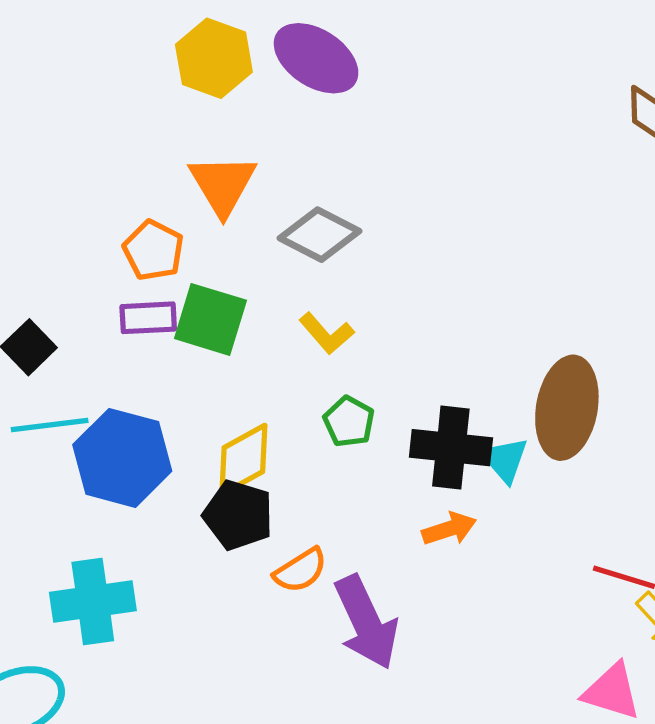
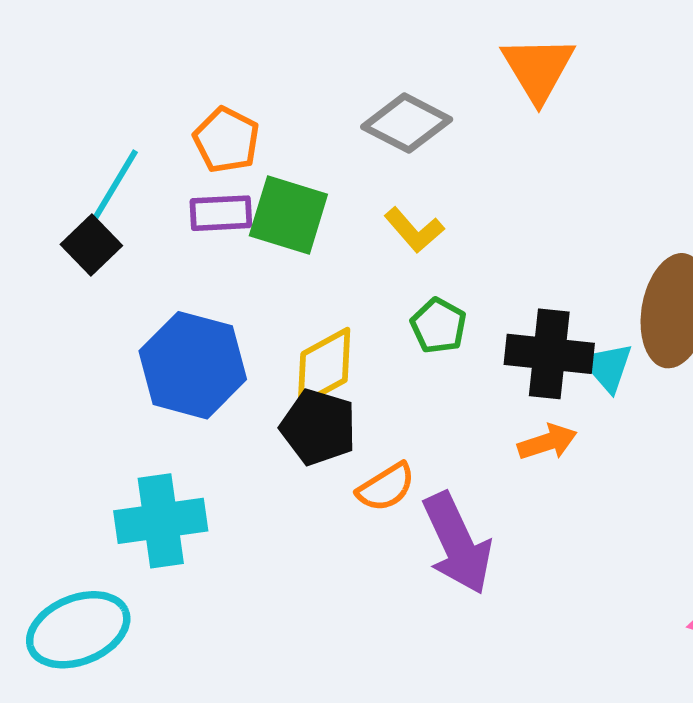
orange triangle: (223, 185) -> (538, 69), moved
cyan line: (50, 425) -> (114, 187), moved, turned -52

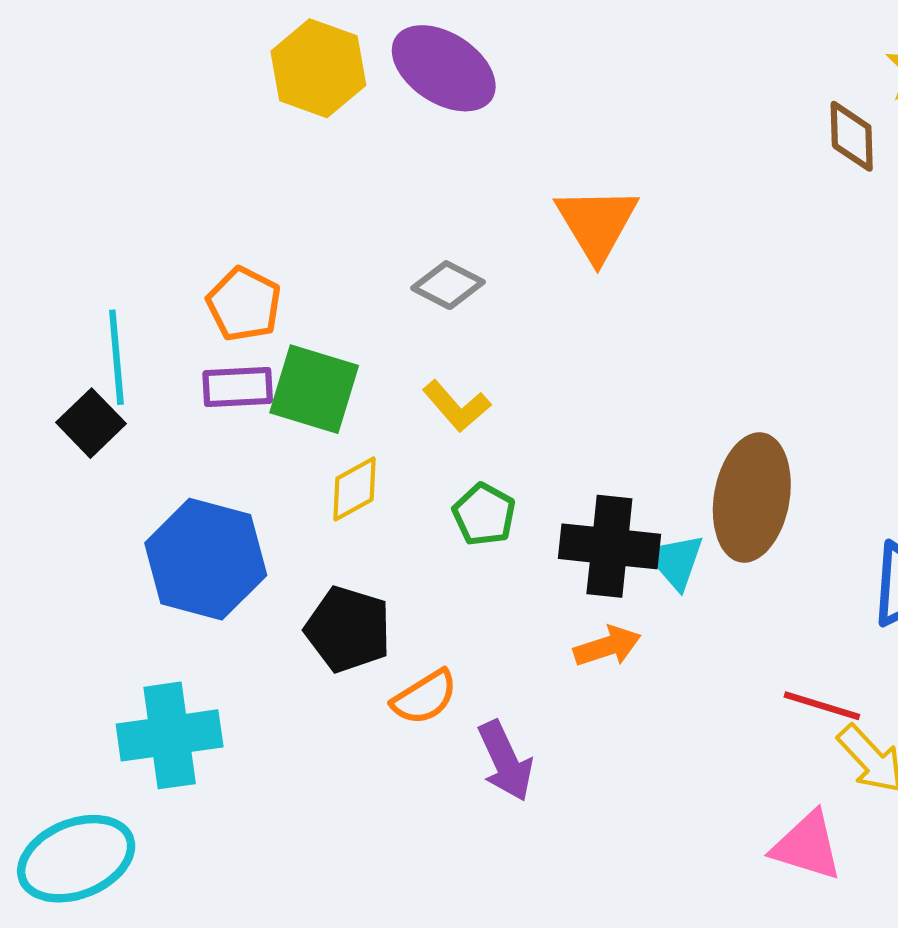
gray diamond: (407, 123) -> (448, 285), size x0.7
cyan line: (114, 187) -> (116, 357), turned -36
yellow diamond: (324, 367) -> (354, 489), moved, size x0.7
purple arrow: (457, 543) -> (505, 761), size x0.7

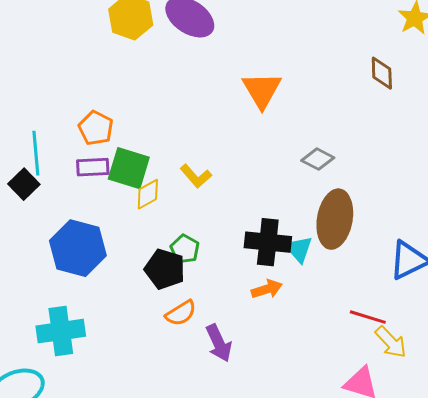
brown diamond: (852, 136) -> (382, 73), moved
gray diamond: (448, 285) -> (318, 159), moved
yellow diamond: (354, 489) -> (148, 194), moved
green pentagon: (484, 514) -> (185, 249), moved
black pentagon: (348, 629) -> (165, 269), moved

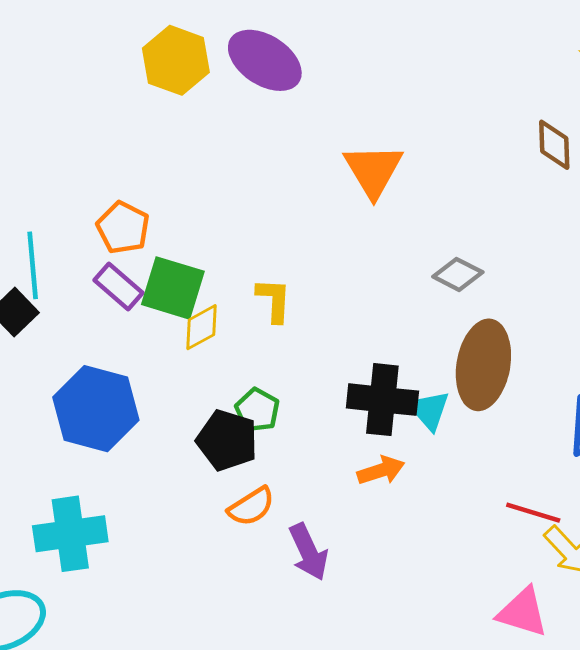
purple rectangle: (93, 167) -> (119, 286), turned 44
yellow L-shape: (196, 176) -> (274, 300), turned -136

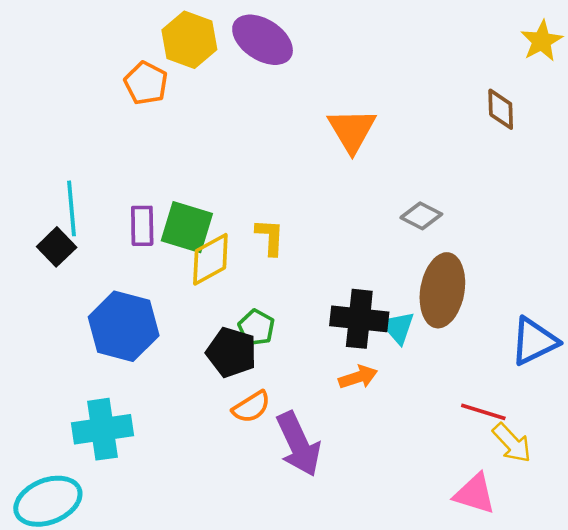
orange pentagon: (123, 228) -> (146, 83), moved
purple rectangle: (119, 286) -> (142, 226), turned 48
yellow diamond: (201, 327) -> (210, 259), size x1.4
purple arrow: (309, 552) -> (299, 444), size x1.4

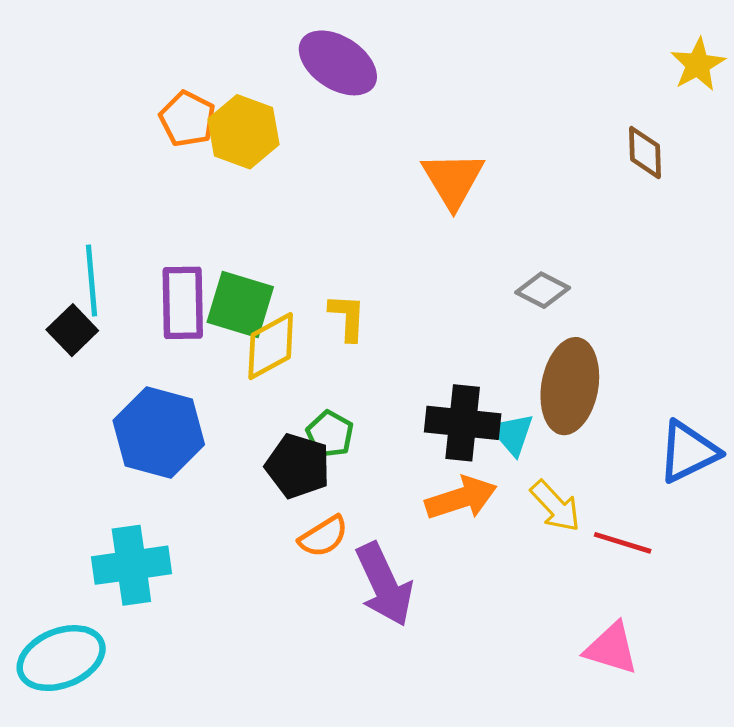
yellow hexagon: (189, 40) -> (243, 132), moved
purple rectangle: (142, 226) -> (183, 303), size x1.4
orange arrow: (358, 377) -> (461, 498), size x1.4
yellow arrow: (512, 443) -> (555, 506), moved

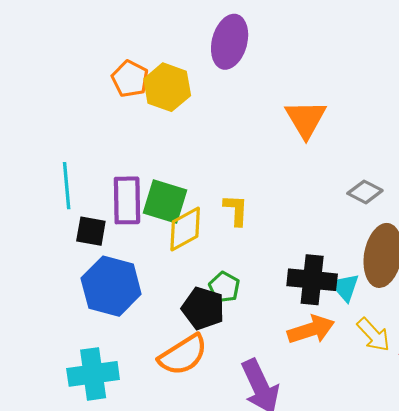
purple ellipse: (338, 63) -> (230, 42), turned 72
black square: (72, 330) -> (91, 231), moved, turned -36
orange semicircle: (323, 536) -> (183, 355), moved, size x1.5

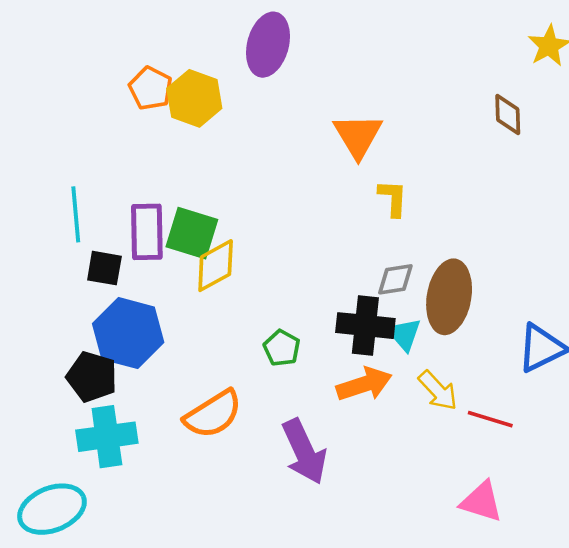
gray diamond: (365, 192) -> (395, 279), moved, turned -36
yellow L-shape: (236, 210) -> (393, 198), moved
green pentagon: (224, 287) -> (282, 348), moved
black pentagon: (203, 308) -> (92, 377), moved

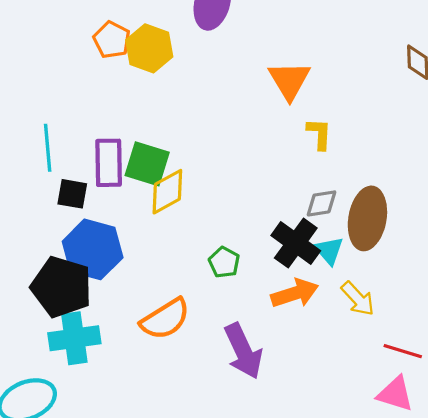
black cross: (365, 326) -> (296, 243), turned 30
black pentagon: (92, 377) -> (62, 287), size x1.4
red line: (490, 419) -> (403, 351), moved

